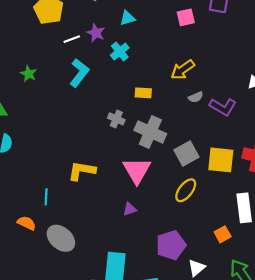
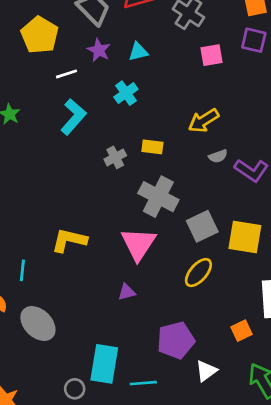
purple star: (96, 33) -> (99, 50), moved
gray cross: (116, 119) -> (115, 157), moved, turned 35

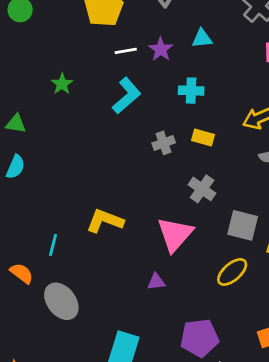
purple star: (99, 50) -> (161, 49), moved
cyan cross: (126, 93) -> (191, 91), moved, turned 30
gray cross: (158, 197) -> (202, 189), size x0.7
gray square: (202, 226) -> (243, 225), turned 32

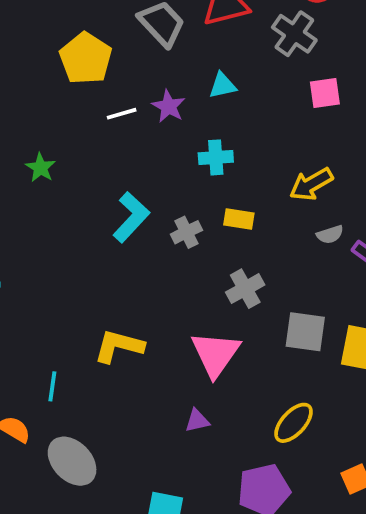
cyan L-shape: (127, 96) -> (131, 217), moved
gray cross: (202, 189) -> (245, 289), turned 32
yellow ellipse: (232, 272) -> (293, 423), moved

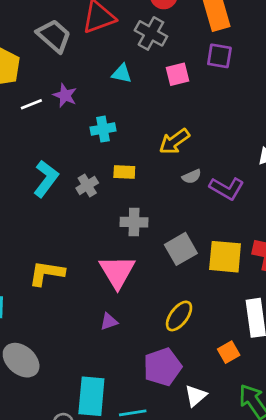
cyan triangle: (223, 85) -> (122, 74), moved, turned 30
gray cross: (245, 289) -> (134, 222), turned 36
gray square: (305, 332) -> (181, 249), turned -32

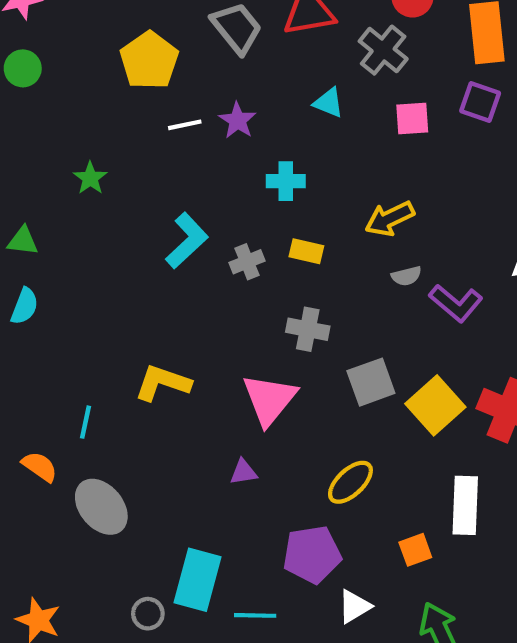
yellow square: (225, 257) -> (435, 405), turned 33

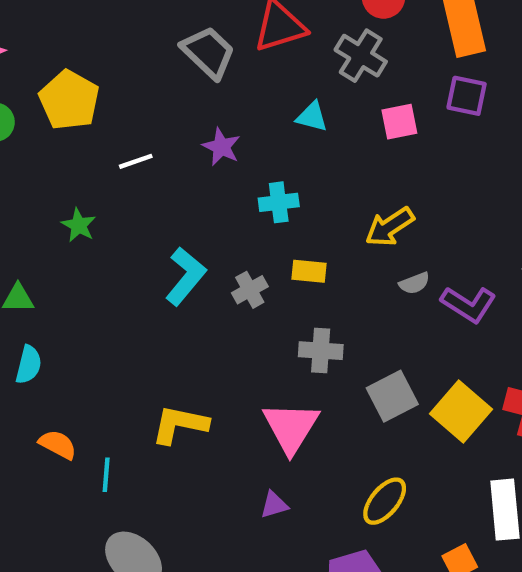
yellow pentagon: (149, 60) -> (69, 100), moved
white line: (185, 125) -> (136, 161), moved
orange semicircle: (40, 467) -> (58, 445), moved

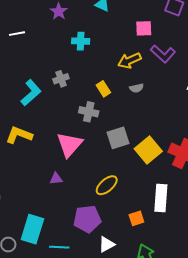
pink square: (399, 122) -> (144, 28), moved
white line: (136, 161) -> (17, 34), moved
yellow rectangle: (309, 271) -> (103, 89), moved, turned 42
cyan L-shape: (186, 276) -> (31, 93), moved
purple L-shape: (469, 304) -> (163, 54), moved

